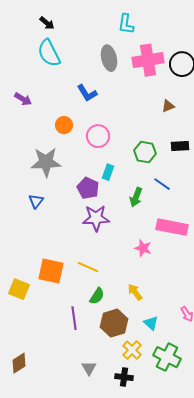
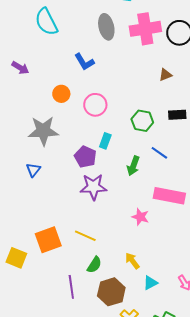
orange square: (51, 271) -> (48, 240), turned -32
cyan triangle: (151, 323) -> (150, 283), moved, turned 49

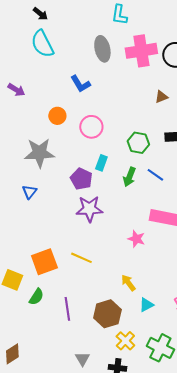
green arrow: (133, 166) -> (129, 177), moved
green semicircle: (94, 265) -> (36, 297), moved

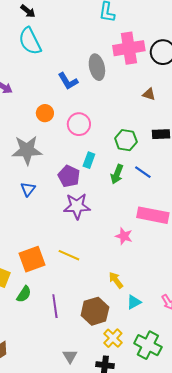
gray ellipse: (102, 49) -> (97, 67), moved
brown triangle: (161, 97) -> (149, 94), turned 40
blue triangle: (29, 192) -> (28, 189), moved

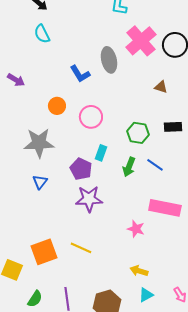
cyan semicircle: (30, 41) -> (42, 34), size x0.7
pink cross: (129, 48) -> (141, 41), turned -32
yellow arrow: (116, 280) -> (139, 271), moved, turned -36
green semicircle: (24, 294) -> (35, 299), moved

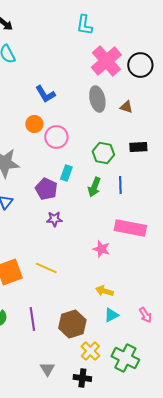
gray ellipse: (109, 60) -> (97, 99), moved
orange circle: (57, 106) -> (34, 124), moved
blue line: (155, 165) -> (120, 185), turned 54
purple star: (89, 199) -> (54, 219), size x0.6

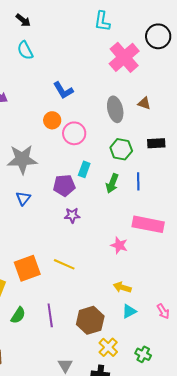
black circle: (140, 65) -> (158, 36), moved
gray ellipse: (97, 99) -> (115, 109), moved
purple pentagon: (46, 189) -> (64, 185), turned -30
green cross: (125, 358) -> (143, 354), size x0.6

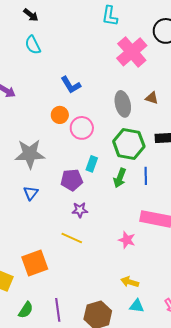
green hexagon: (121, 149) -> (129, 144), size x1.4
yellow line: (64, 264) -> (72, 238), moved
cyan triangle: (129, 311) -> (137, 306), turned 35

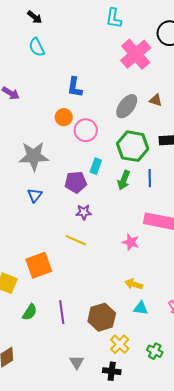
blue L-shape: (71, 85) -> (75, 87), turned 40
gray ellipse: (123, 104) -> (127, 106), turned 50

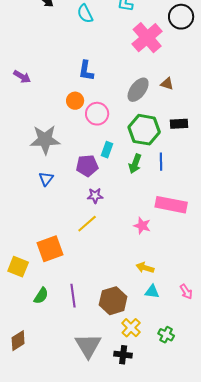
cyan semicircle: (37, 47) -> (85, 14), moved
yellow line: (76, 240) -> (87, 224), turned -65
gray triangle: (77, 362) -> (88, 346), size x1.8

